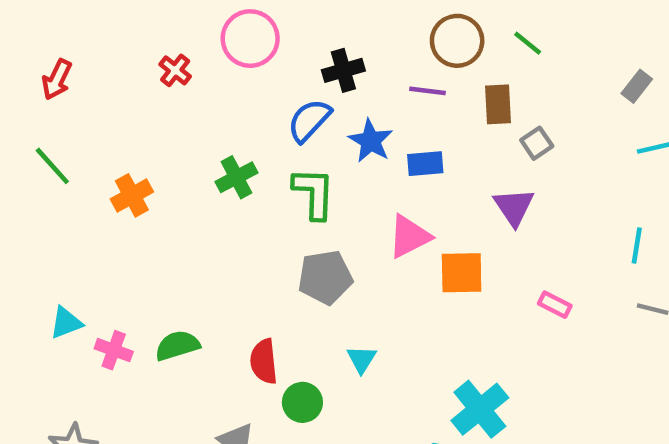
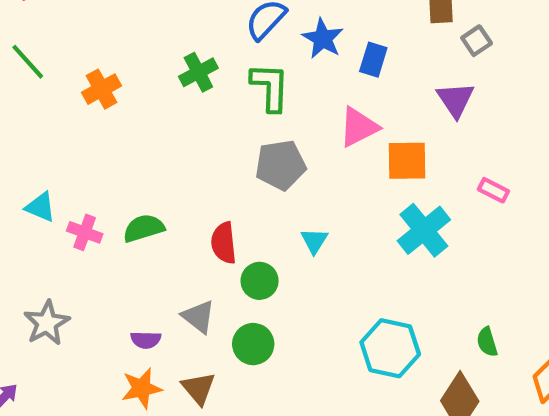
blue rectangle: (425, 164) -> (373, 60), turned -68
cyan triangle: (66, 323) -> (40, 207), turned 44
cyan cross: (480, 409) -> (424, 230), moved

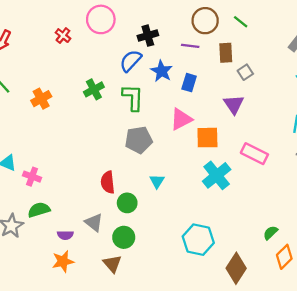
pink rectangle: (493, 190) -> (254, 154), size x1.6
green semicircle: (144, 228) -> (39, 210), moved
green semicircle: (487, 342) -> (270, 233), moved, turned 63
brown triangle: (198, 388) -> (112, 264), moved

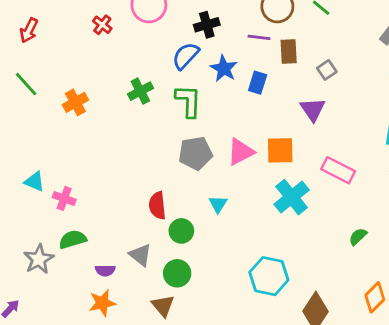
brown rectangle: (226, 53) -> (289, 52), moved
pink triangle: (181, 119) -> (241, 152), moved
green semicircle: (270, 233) -> (358, 237), moved

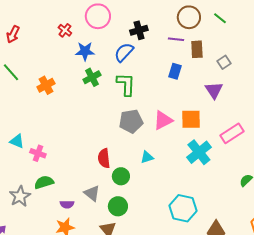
blue star: (224, 69) -> (85, 51), moved, turned -30
pink rectangle: (338, 170) -> (232, 133), turned -60
cyan triangle: (218, 204) -> (147, 157), turned 40

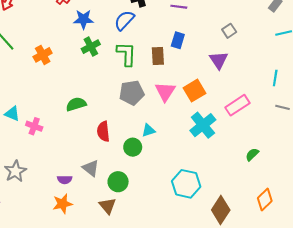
brown rectangle: (197, 49) -> (158, 56), moved
orange square: (191, 119) -> (195, 91), turned -30
pink triangle: (163, 120) -> (165, 92), turned -30
green circle: (121, 176) -> (133, 147), moved
green semicircle: (44, 182) -> (76, 104), moved

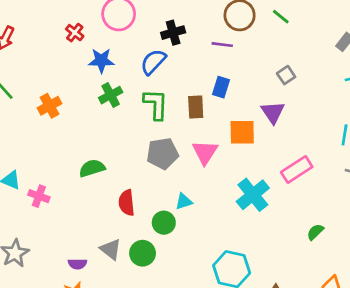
orange square: (195, 91) -> (242, 132), moved, turned 30
green circle: (118, 182) -> (143, 253), moved

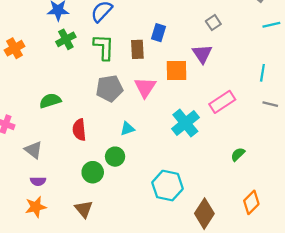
green circle: (164, 223) -> (115, 157), moved
gray triangle: (111, 249) -> (33, 150), moved

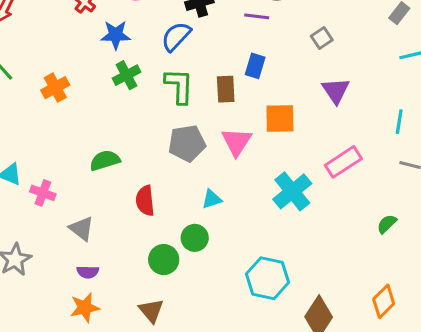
gray square: (213, 23) -> (322, 38), moved
purple triangle: (202, 54) -> (336, 91), moved
green semicircle: (238, 154) -> (387, 224), moved

